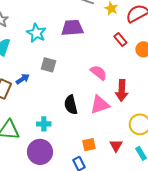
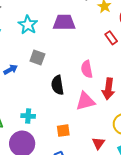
pink semicircle: (99, 73) -> (87, 69), turned -144
black semicircle: (71, 105) -> (57, 85), moved
orange square: (89, 145) -> (63, 131), moved

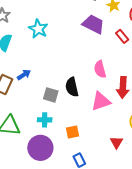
purple trapezoid: (64, 22) -> (93, 24), moved, turned 30
gray square: (37, 58) -> (51, 95), moved
orange square: (63, 131) -> (73, 132), moved

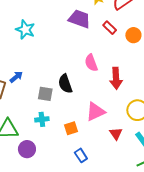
pink triangle: (101, 101) -> (95, 112), moved
purple circle: (40, 148) -> (27, 149), moved, size x0.7

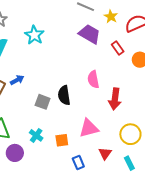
cyan cross: (42, 119) -> (36, 135), moved, turned 32
blue rectangle: (81, 155) -> (78, 163), moved

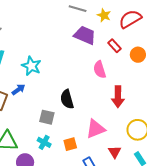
cyan star: (34, 35) -> (31, 66), moved
pink semicircle: (93, 79) -> (100, 70), moved
gray square: (43, 102) -> (47, 117), moved

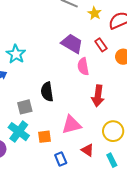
purple trapezoid: (85, 35) -> (72, 44), moved
gray square: (47, 117) -> (25, 107), turned -35
cyan cross: (44, 142) -> (19, 132), size x1.5
red triangle: (115, 152) -> (87, 150), turned -32

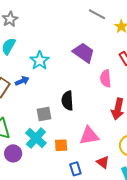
purple trapezoid: (72, 44) -> (84, 53), moved

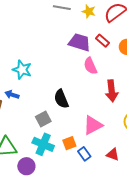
purple trapezoid: (84, 53) -> (79, 42), moved
blue arrow: (22, 81) -> (12, 95), turned -120
red triangle: (103, 162) -> (113, 154), moved
blue rectangle: (75, 169) -> (84, 154), moved

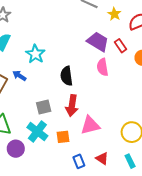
red arrow: (112, 91) -> (72, 106), moved
black semicircle: (61, 99) -> (67, 76), moved
blue rectangle: (84, 154) -> (79, 161), moved

